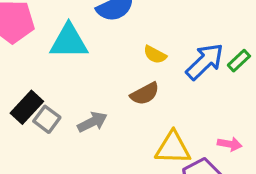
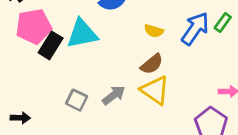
black rectangle: (27, 107) -> (51, 45), moved
yellow triangle: (173, 148) -> (155, 90), moved, turned 44

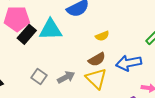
blue arrow: (195, 29) -> (129, 63), moved, turned -145
yellow semicircle: (154, 31) -> (102, 36), turned -48

